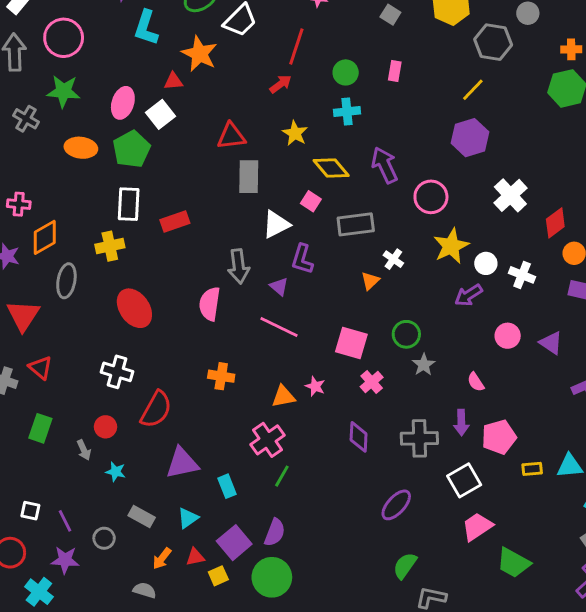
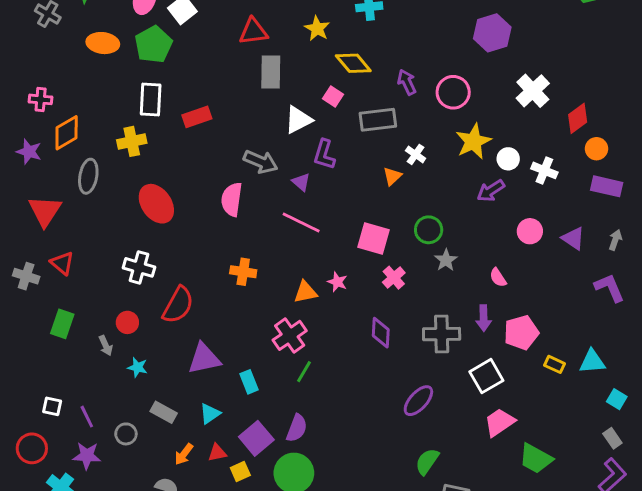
purple arrow: (385, 165) -> (407, 82), moved, size x0.7
gray arrow: (239, 266) -> (261, 162), turned -60
yellow rectangle: (532, 469) -> (555, 364), turned 30

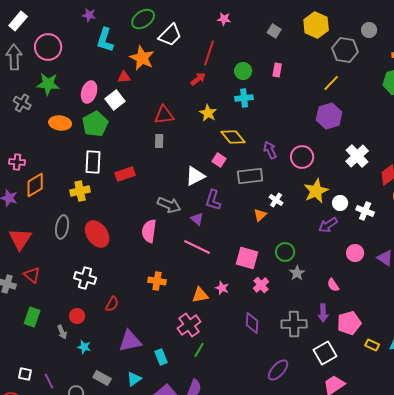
gray rectangle: (271, 72) -> (159, 141), moved, size x0.6
gray ellipse: (88, 176) -> (62, 227), moved
red semicircle: (178, 305) -> (112, 304), size x0.6

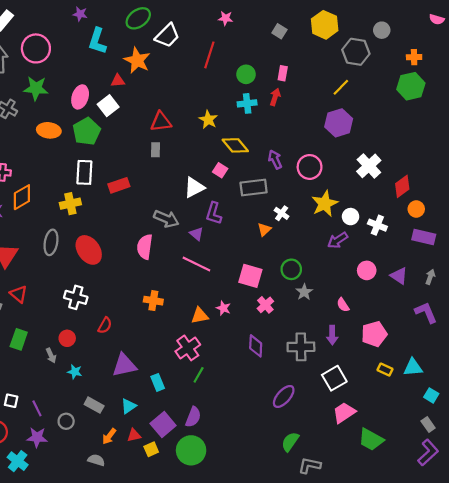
red arrow: (198, 79) -> (275, 97), moved, turned -35
pink pentagon: (349, 323) -> (374, 334), moved

